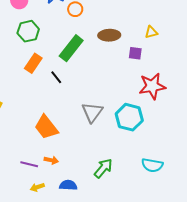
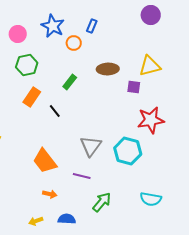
yellow triangle: (151, 32) -> (150, 66), size x1.6
green rectangle: (71, 48) -> (70, 82), size x0.6
purple line: (29, 164) -> (82, 176), moved

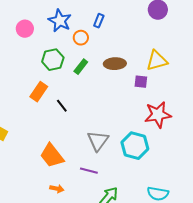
green hexagon: (27, 65) -> (53, 60), moved
green rectangle: (70, 82) -> (81, 67), moved

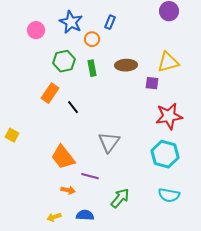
green rectangle: (81, 67) -> (92, 68), turned -49
cyan hexagon: (135, 146) -> (165, 154), moved
purple line: (89, 171) -> (90, 176), moved

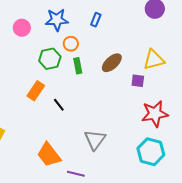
blue star: (71, 22) -> (57, 20), turned -30
orange circle: (92, 39) -> (71, 44), moved
brown ellipse: (126, 65) -> (112, 63), turned -40

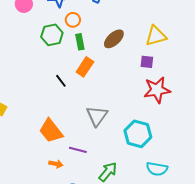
purple square: (138, 81) -> (147, 62), moved
orange rectangle: (36, 91) -> (85, 67), moved
cyan hexagon: (151, 152) -> (138, 134), moved

